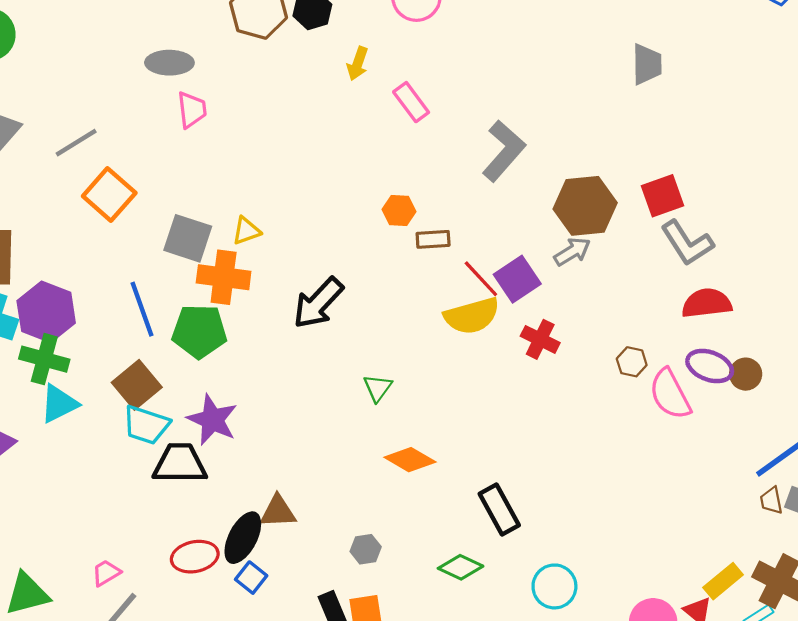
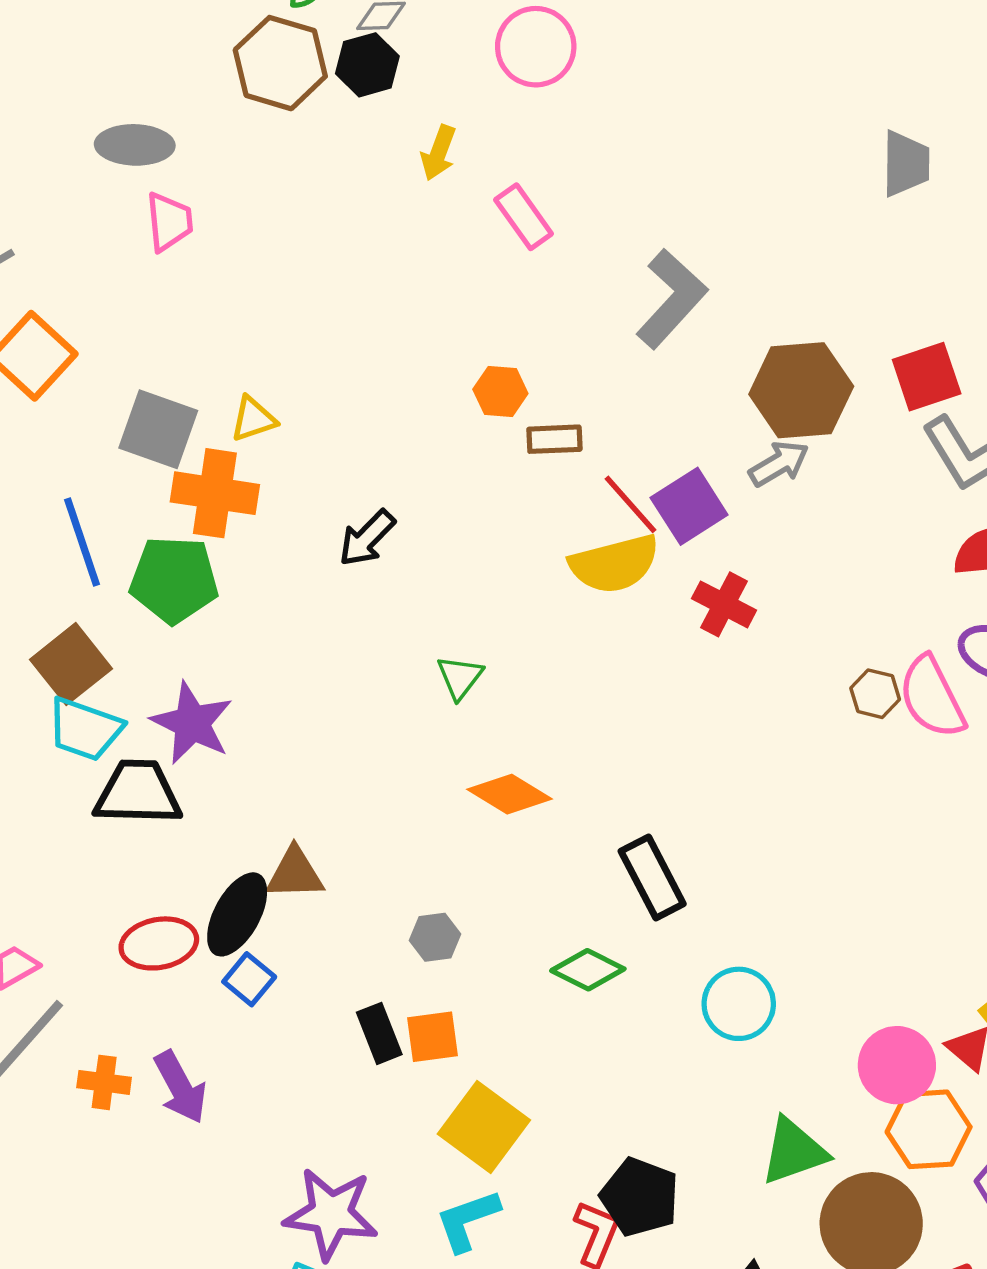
black arrow: (318, 303) -> (367, 538), size x0.7
brown hexagon: (632, 362) -> (875, 694), moved

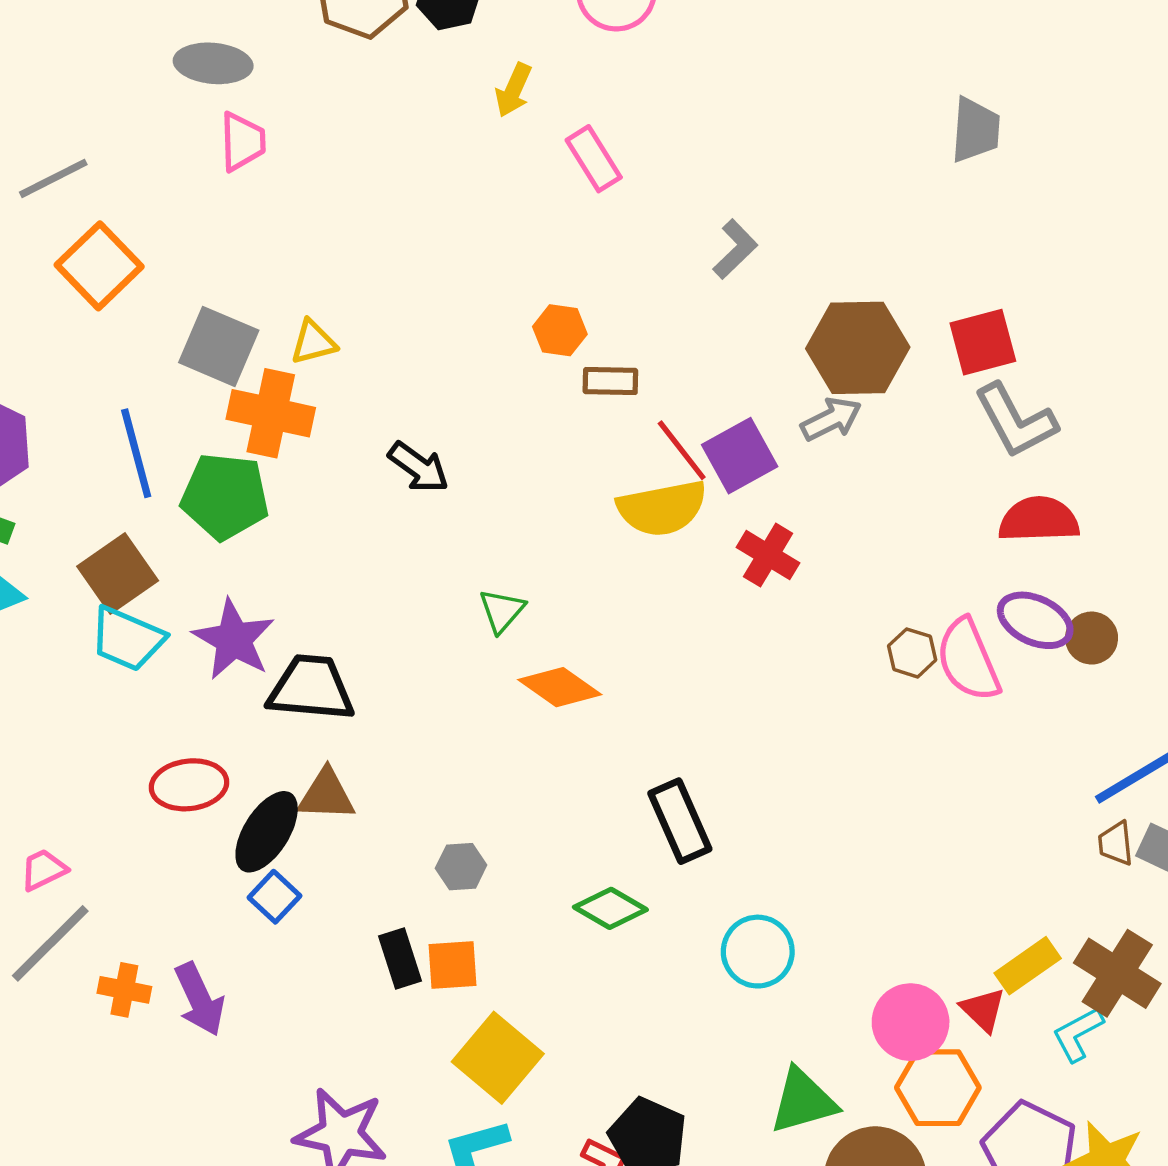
gray L-shape: (672, 299) -> (735, 249), size x0.6
black arrow: (367, 538) -> (419, 467), turned -102
black trapezoid: (138, 793) -> (311, 688), moved
orange diamond: (510, 794) -> (560, 687), moved
red ellipse: (159, 943) -> (189, 785), moved

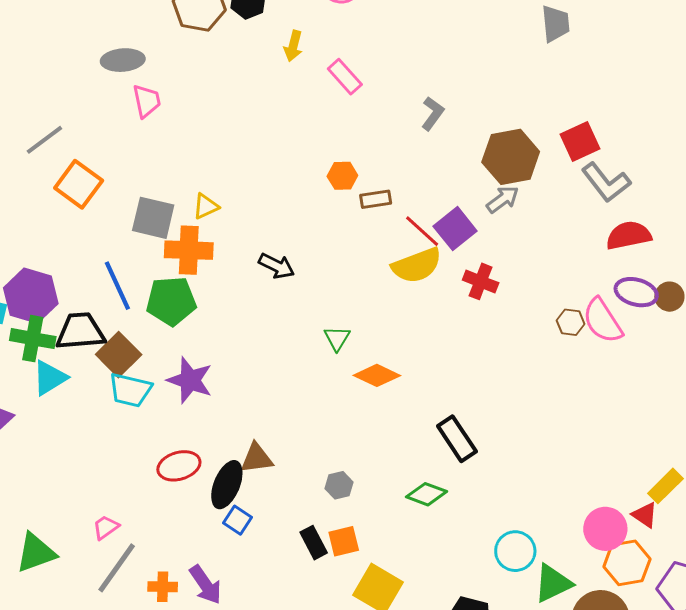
black trapezoid: (311, 688) -> (80, 331), moved
cyan circle: (758, 952) -> (515, 551), moved

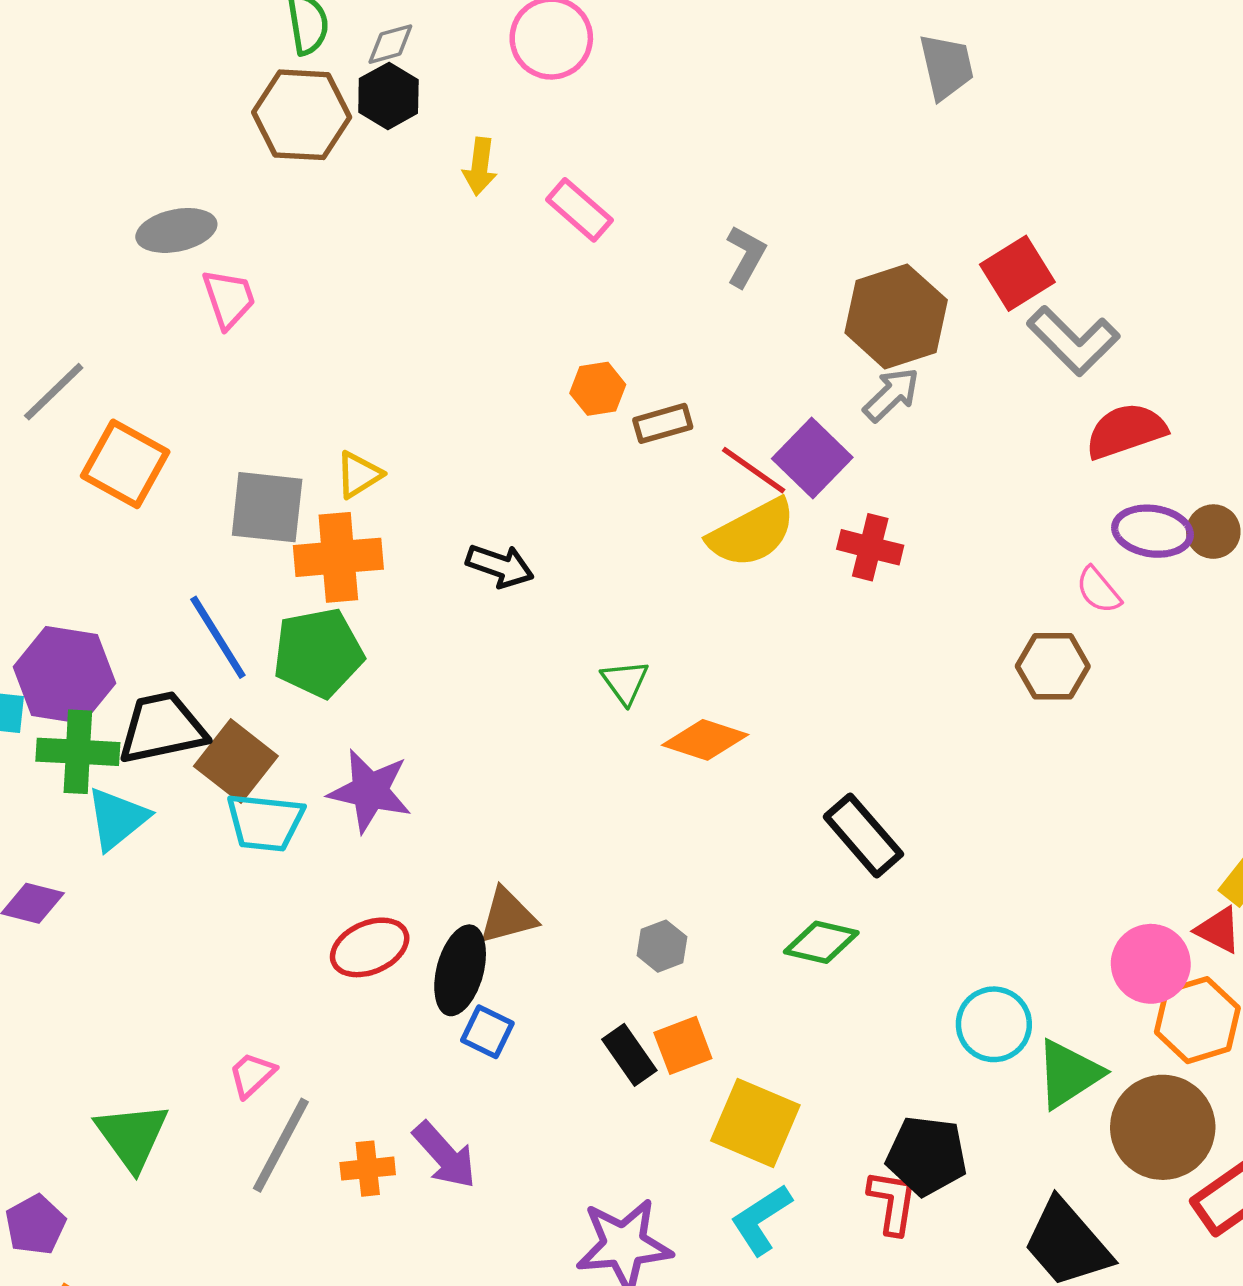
pink semicircle: (603, 321) -> (1098, 590), size x0.6
brown hexagon: (571, 322) -> (1053, 666), moved, size x1.4
green triangle: (36, 553) -> (132, 1136), turned -39

